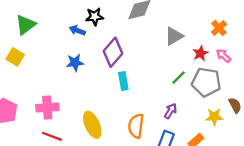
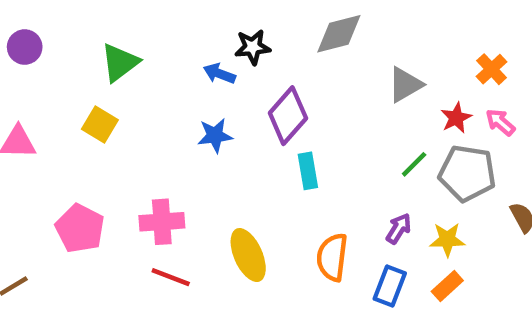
yellow star: (214, 117) -> (447, 240), moved

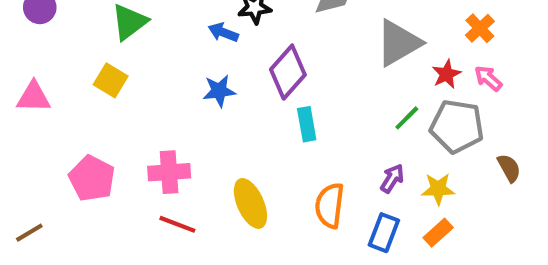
gray triangle: (405, 85) -> (398, 43), size x1.4

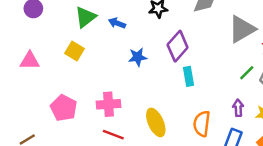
blue arrow: (223, 32) -> (117, 23), moved
purple arrow: (392, 178) -> (238, 108), turned -35

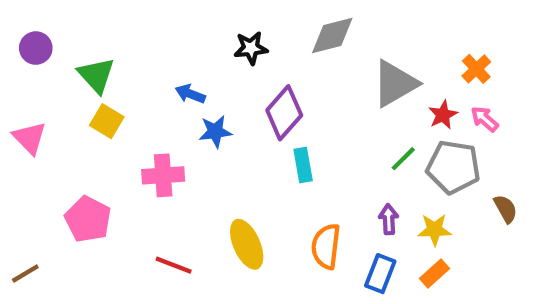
green triangle: (85, 17) -> (96, 75), moved, turned -35
blue arrow: (117, 23) -> (190, 94), moved
pink triangle: (30, 61) -> (30, 138), turned 45
pink cross: (108, 104) -> (163, 175), moved

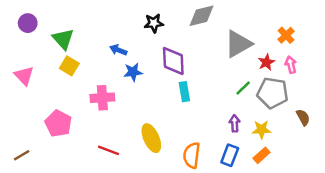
purple diamond: (284, 113) -> (173, 61), turned -44
pink arrow: (485, 119) -> (291, 65), turned 35
orange semicircle: (326, 246) -> (192, 155), moved

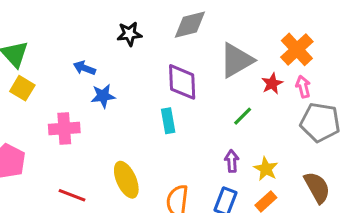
orange cross: (286, 35) -> (297, 49), size x1.5
purple diamond: (173, 61) -> (182, 82), moved
gray pentagon: (273, 93) -> (320, 122), moved
brown semicircle: (303, 117) -> (317, 187), moved, size x1.5
yellow star: (261, 130) -> (266, 169), turned 30

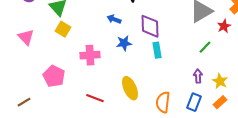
blue arrow: (84, 68) -> (114, 19), moved
purple diamond: (182, 82) -> (150, 26), moved
blue star: (103, 96) -> (124, 43), moved

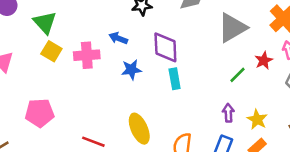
red star: (224, 26) -> (264, 60), moved
pink cross: (90, 55) -> (87, 55), moved
pink pentagon: (54, 76) -> (40, 113), turned -30

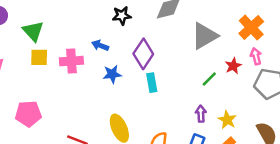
purple diamond: (165, 47) -> (143, 54), turned 36
yellow square: (51, 51) -> (39, 57), turned -30

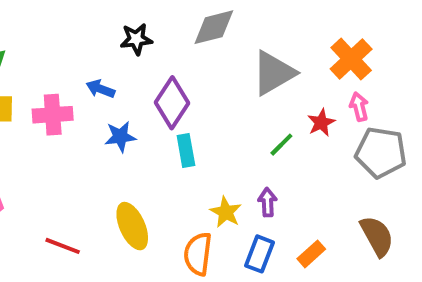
yellow star: (227, 120) -> (226, 212), moved

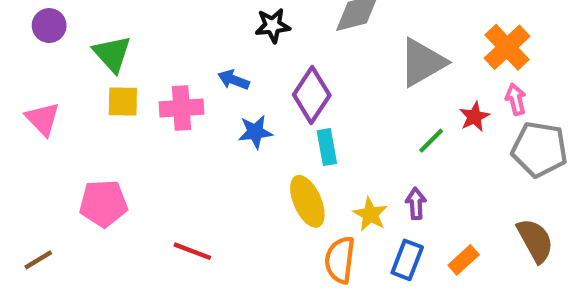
yellow ellipse: (132, 226) -> (307, 201), moved

